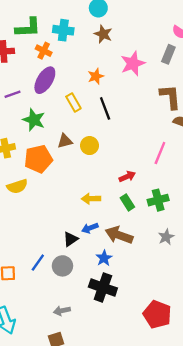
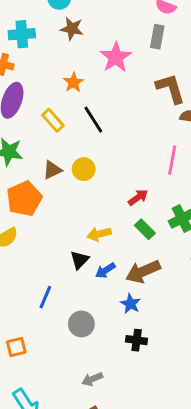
brown arrow: (119, 235) -> (143, 272), turned -32
black triangle: (71, 239) -> (80, 260), moved
blue line: (38, 263) -> (45, 297), moved
black cross: (103, 288) -> (137, 340), size x0.6

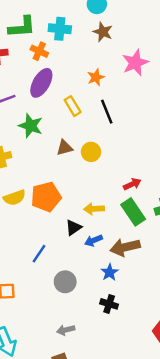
orange pentagon: (24, 199) -> (46, 197), moved
green rectangle: (145, 229) -> (133, 212), size x1.5

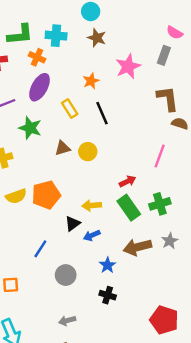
brown arrow: (125, 247) -> (137, 247), moved

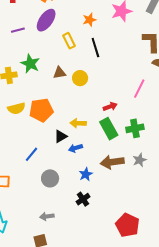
green star: (30, 128) -> (30, 64), moved
black cross: (108, 295) -> (83, 199), turned 32

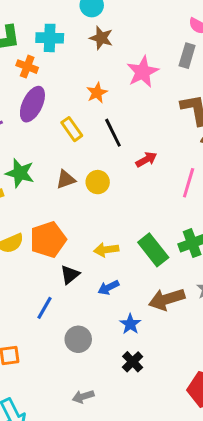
red arrow: (110, 107) -> (146, 159), moved
black triangle: (61, 136) -> (70, 275), moved

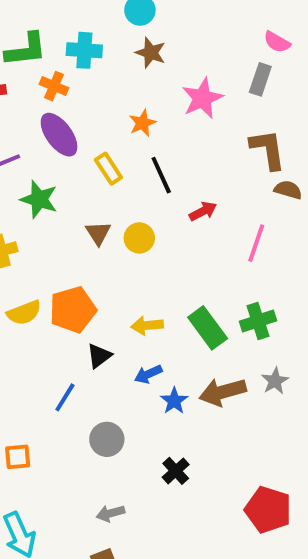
purple ellipse: (32, 104) -> (59, 135), turned -64
green star: (20, 173) -> (39, 199), moved
brown triangle: (66, 179) -> (98, 233), turned -45
blue star: (130, 324) -> (174, 401), moved

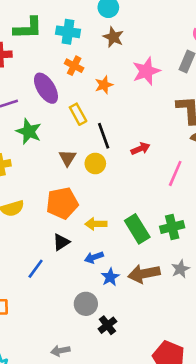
orange cross: (54, 86) -> (74, 66), moved
black line: (161, 175) -> (104, 136), moved
orange pentagon: (73, 310) -> (62, 203), moved
gray circle: (107, 439) -> (86, 304), moved

